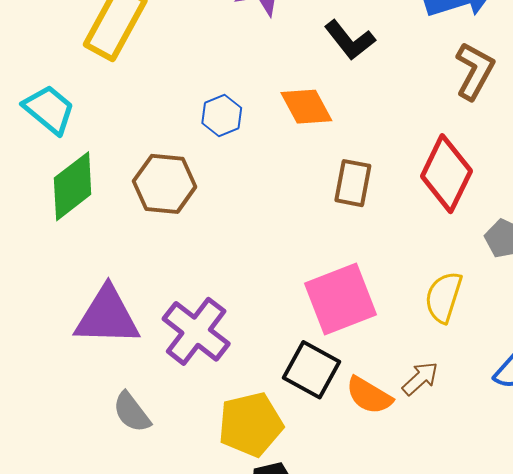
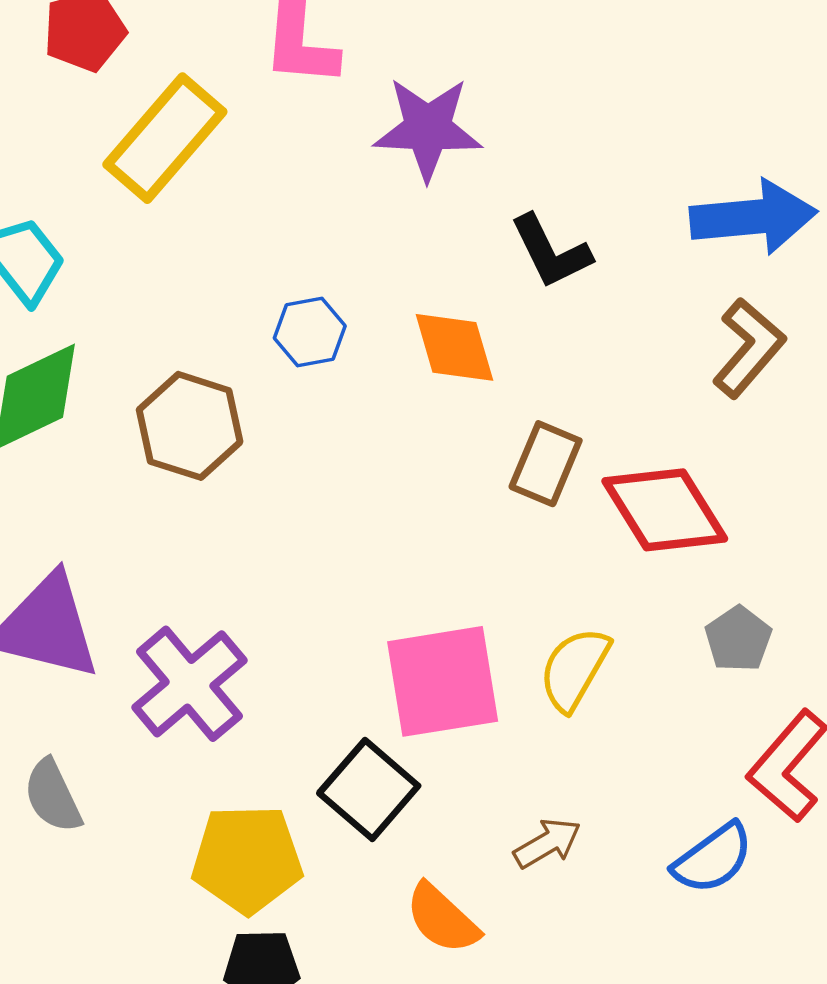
red diamond: (446, 174) -> (665, 510), turned -70
brown rectangle: (353, 183) -> (546, 464), moved
yellow semicircle: (444, 297) -> (574, 669), moved
orange semicircle: (369, 395) -> (442, 919), moved

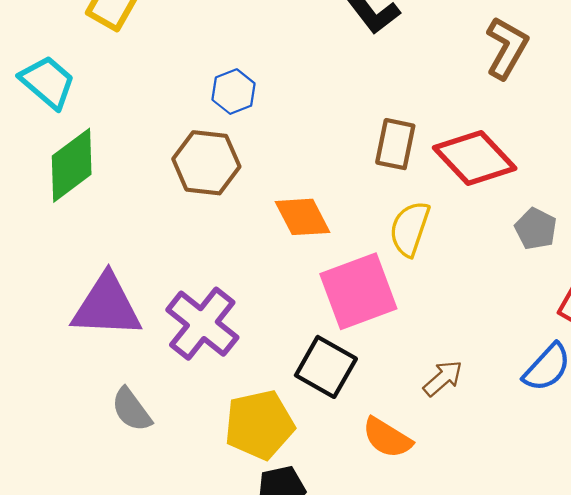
orange diamond: (454, 347) -> (302, 217), moved
brown hexagon: (190, 426) -> (206, 163), moved
yellow semicircle: (574, 669) -> (410, 229), moved

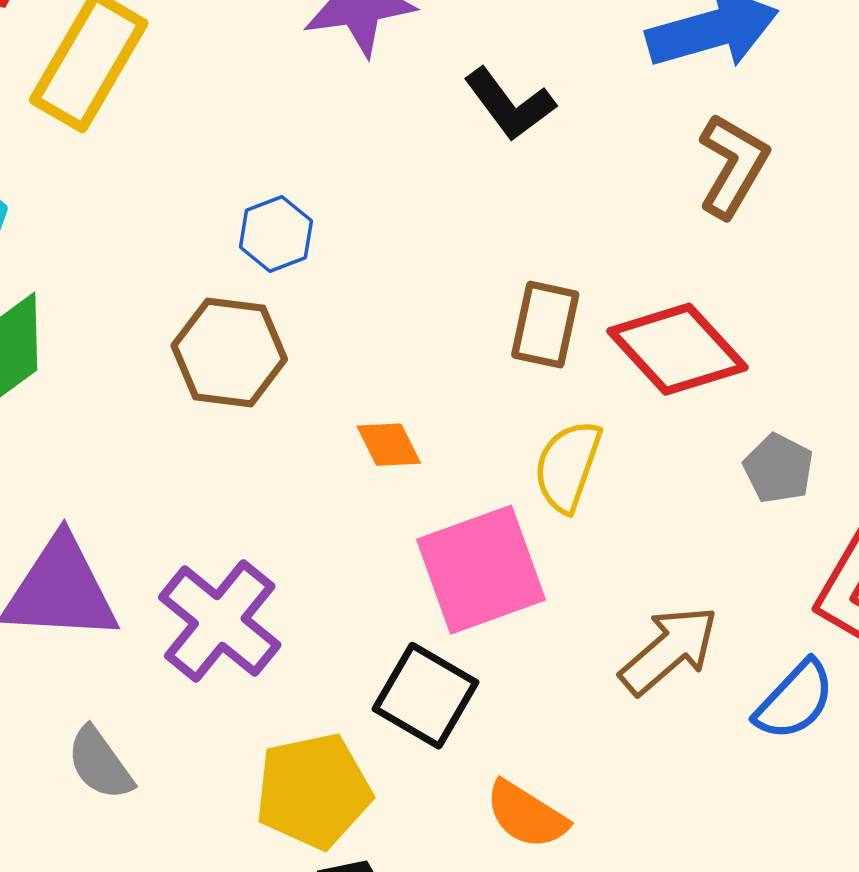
orange diamond: (302, 217) -> (389, 445), size x0.7
brown arrow: (443, 378) -> (669, 650), moved, size x1.5

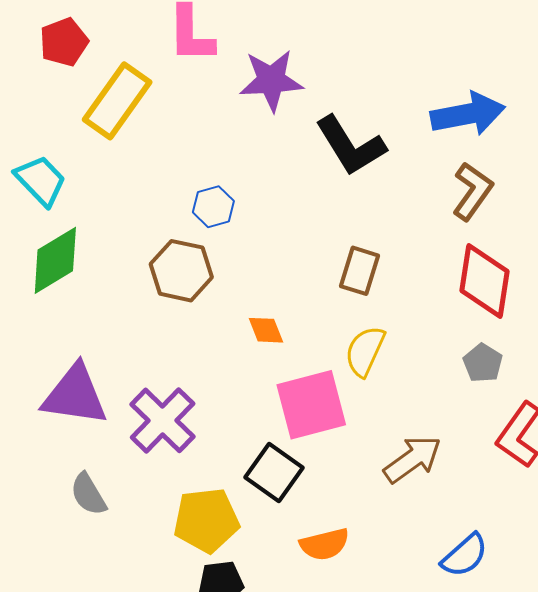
black L-shape: (510, 104) -> (351, 146), size x1.4
red diamond: (677, 349) -> (485, 281), moved, turned 46
blue semicircle: (795, 700) -> (465, 555), moved
orange semicircle: (526, 815) -> (325, 544), turned -51

